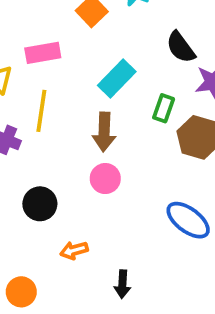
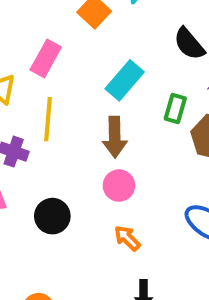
pink rectangle: (43, 53) -> (46, 58), turned -48
orange arrow: (74, 250) -> (127, 238), moved, turned 64

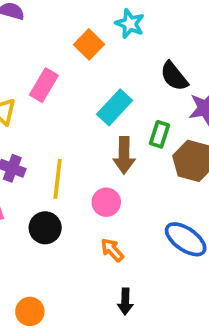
yellow line: (48, 119) -> (58, 179), moved
brown arrow: (115, 137) -> (124, 155), moved

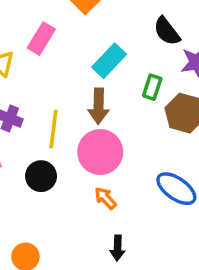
brown arrow: (124, 155) -> (99, 106), moved
pink circle: (106, 202) -> (100, 152), size x1.6

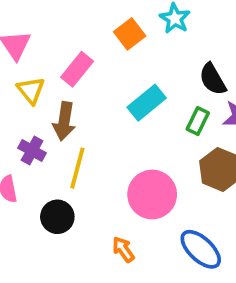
green rectangle: (152, 87) -> (198, 121), moved
brown arrow: (99, 106) -> (64, 121), moved
pink circle: (100, 152) -> (152, 194), moved

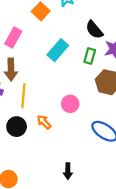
pink circle: (152, 194) -> (70, 104), size x0.6
orange arrow: (123, 249) -> (44, 122), moved

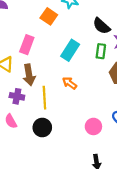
pink circle: (70, 104) -> (93, 126), moved
orange arrow: (44, 122) -> (70, 83), moved

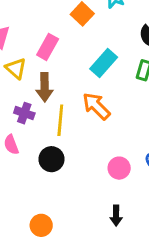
orange arrow: (70, 83) -> (96, 106), size x1.5

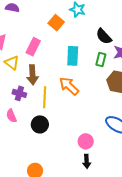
cyan rectangle: (104, 63) -> (73, 56), turned -36
pink circle: (119, 168) -> (86, 141), moved

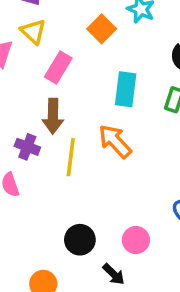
yellow triangle: (12, 63) -> (33, 32), moved
black circle: (40, 124) -> (80, 240), moved
black arrow: (87, 161) -> (114, 274), moved, turned -48

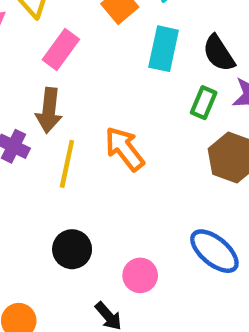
cyan rectangle: (126, 89) -> (164, 49), moved
black circle: (80, 240) -> (72, 249), moved

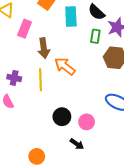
brown arrow: (49, 110) -> (44, 48), moved
black circle: (72, 249) -> (62, 117), moved

